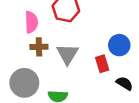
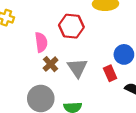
brown cross: (39, 47) -> (51, 64), turned -35

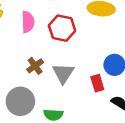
pink semicircle: (41, 42) -> (28, 22), moved

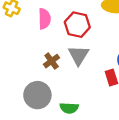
gray triangle: (63, 73) -> (79, 55), moved

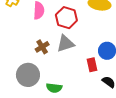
gray triangle: (79, 55) -> (65, 44), turned 36

